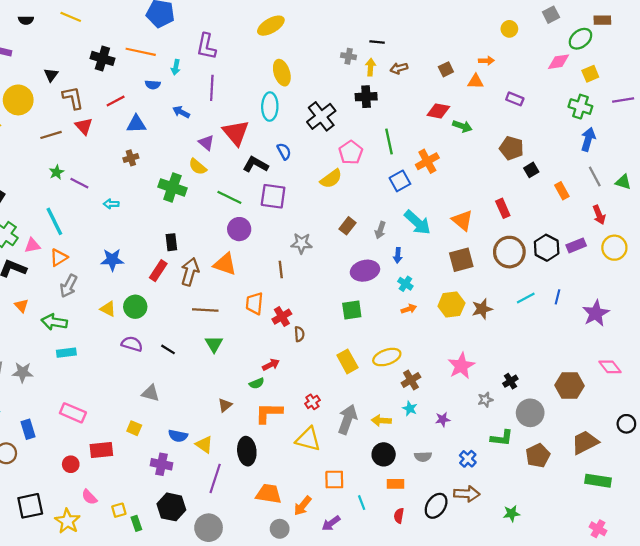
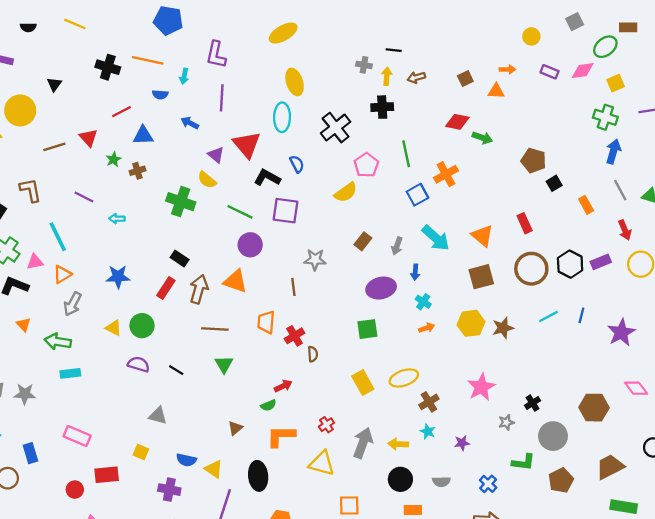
brown L-shape: (73, 98) -> (30, 190), moved
purple rectangle: (515, 99) -> (550, 72), moved
green star: (56, 172) -> (114, 159), moved
black rectangle: (171, 242) -> (180, 258), turned -49

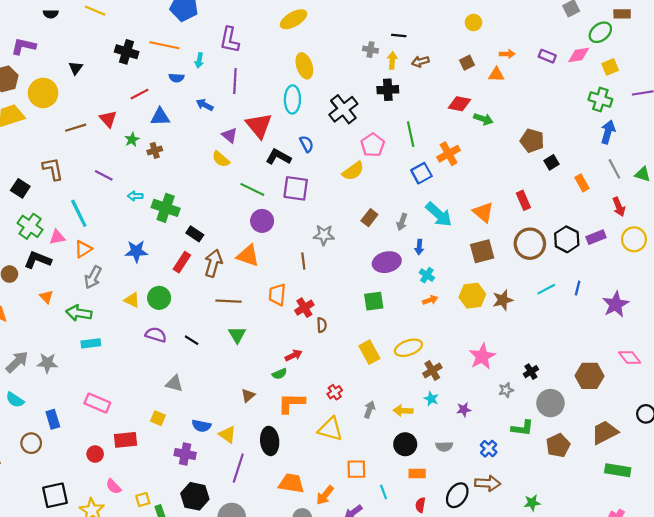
yellow circle: (531, 36) -> (473, 22), moved
green cross: (181, 202) -> (166, 208), moved
gray arrow: (363, 443) -> (369, 410), size x0.6

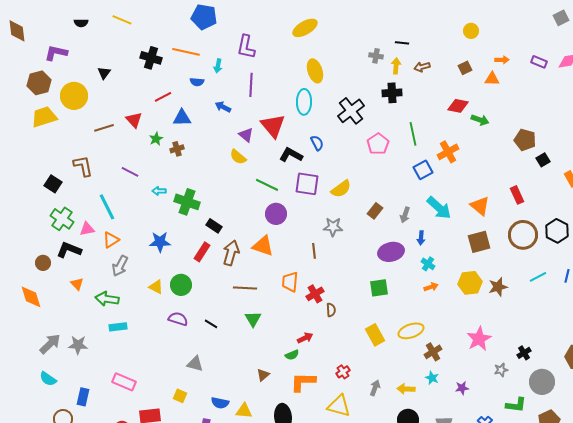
yellow semicircle: (353, 171) -> (341, 189), moved
blue rectangle: (53, 419) -> (83, 397), turned 30
yellow triangle: (227, 434) -> (244, 411), turned -30

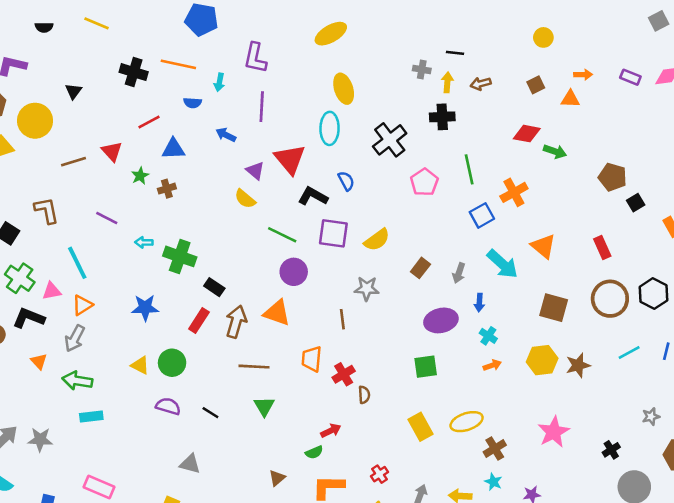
orange triangle: (480, 206) -> (543, 246), moved
brown square: (479, 242) -> (554, 308), turned 30
gray arrow: (120, 266) -> (75, 338), moved
gray star: (501, 370) -> (651, 417), moved

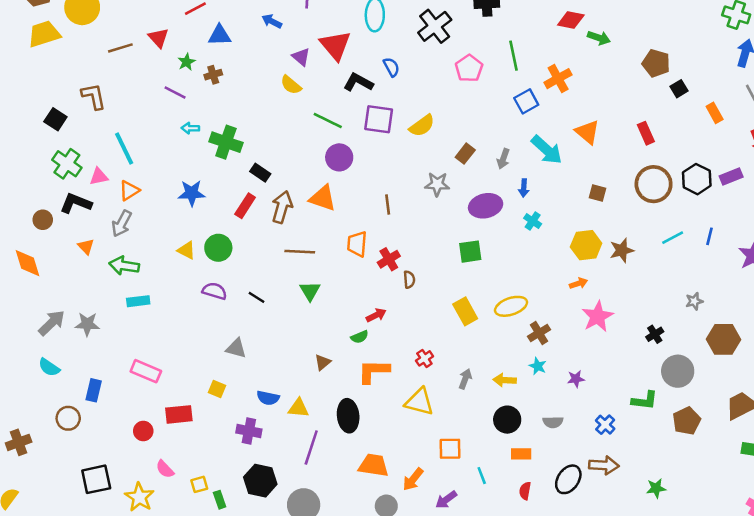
purple line: (107, 218) -> (175, 93), moved
gray star: (367, 288) -> (437, 184), moved
brown square: (554, 308) -> (598, 193), size x0.6
orange arrow: (492, 365) -> (578, 283), moved

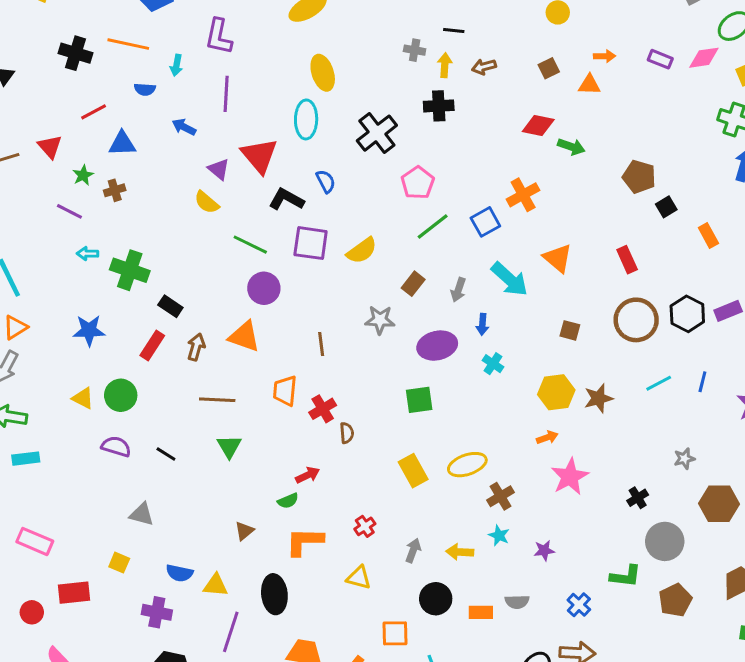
green line: (514, 56) -> (433, 226), moved, turned 64
brown arrow: (282, 207) -> (196, 347), size x0.7
yellow triangle: (419, 402) -> (359, 578), size x0.7
black circle: (507, 420) -> (436, 599), moved
orange rectangle: (521, 454) -> (481, 612), moved

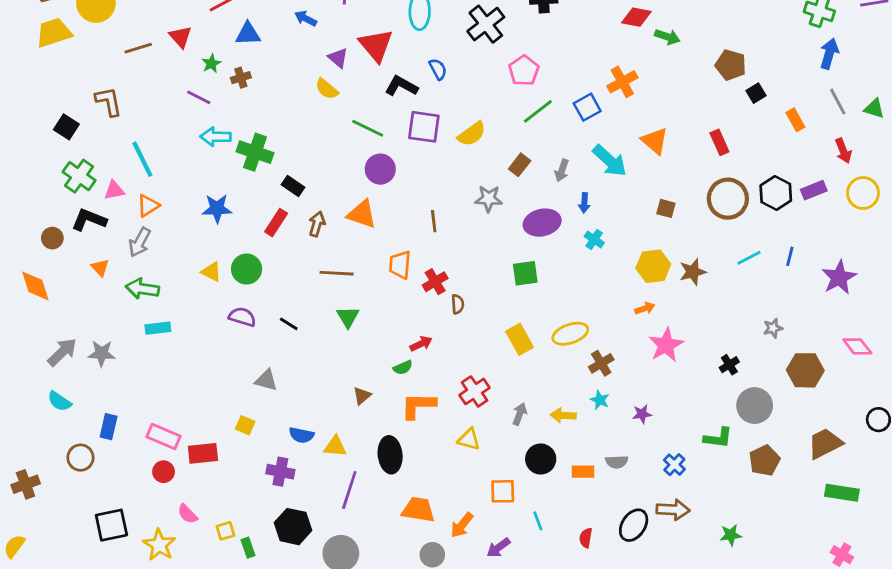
cyan arrow: (88, 254) -> (216, 137), size x1.5
red cross: (365, 526) -> (475, 391), size x1.5
pink rectangle: (35, 541) -> (164, 436), moved

